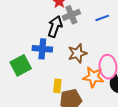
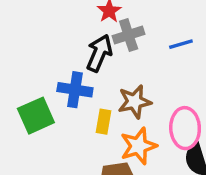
orange star: (93, 77) -> (138, 146), moved, turned -30
yellow rectangle: (57, 86) -> (104, 122), moved

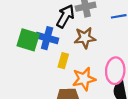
brown star: (134, 102) -> (85, 38), moved
green square: (36, 116) -> (28, 40), moved, turned 35

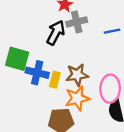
blue cross: (47, 38) -> (37, 73), moved
brown star: (85, 38) -> (77, 75), moved

